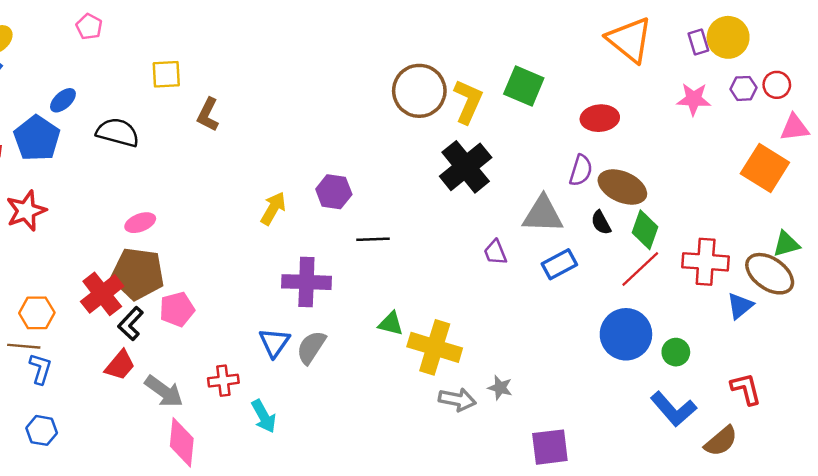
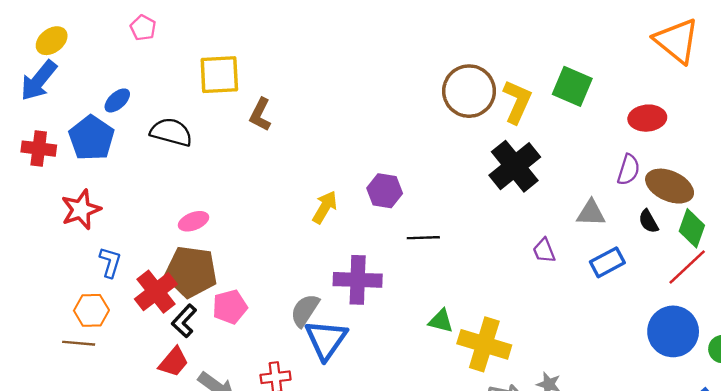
yellow square: (166, 74) -> (219, 75), size x1.4
gray triangle: (543, 214) -> (591, 213), size x0.7
blue triangle: (274, 343) -> (326, 340), size x1.4
gray semicircle: (311, 347) -> (305, 310), moved
blue L-shape: (40, 369) -> (110, 262), moved

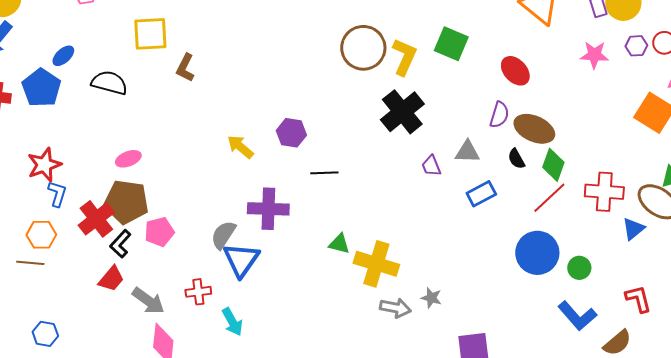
red ellipse: (647, 118) -> (515, 71), turned 52
yellow arrow: (325, 207) -> (240, 147), turned -80
red star: (81, 210) -> (44, 165), moved
purple trapezoid: (544, 251) -> (431, 166), moved

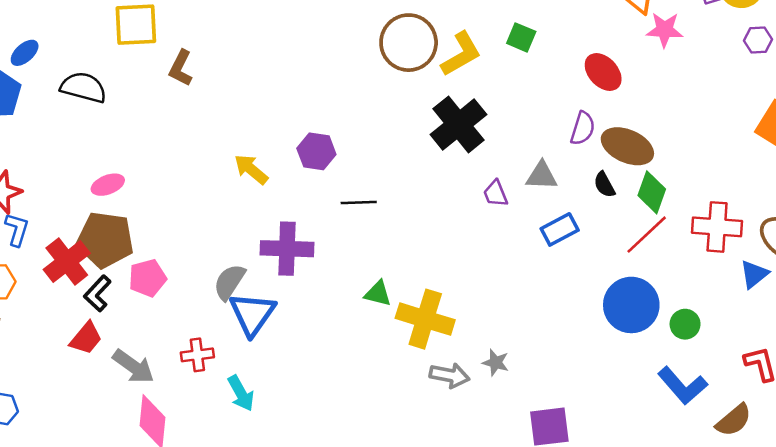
green square: (451, 44) -> (521, 37), size x0.7
pink star: (594, 55) -> (665, 30), moved
yellow L-shape: (404, 57) -> (461, 54), turned 36

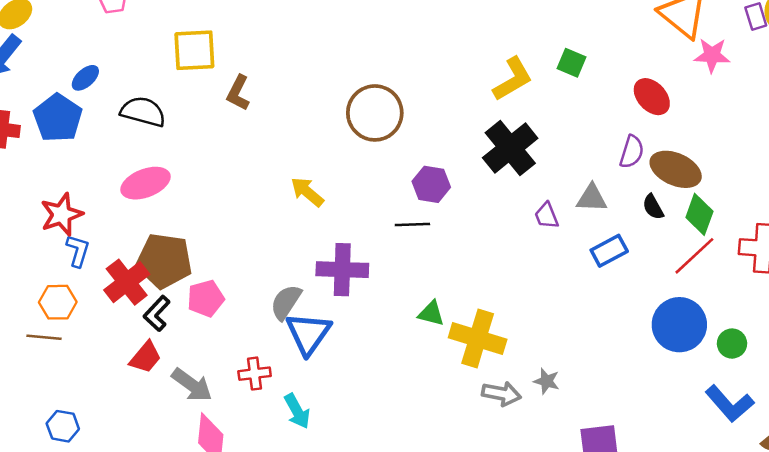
brown circle: (409, 43) -> (375, 113), moved
purple hexagon: (316, 151) -> (431, 184), moved
pink ellipse: (108, 185) -> (146, 183), moved, size x1.5

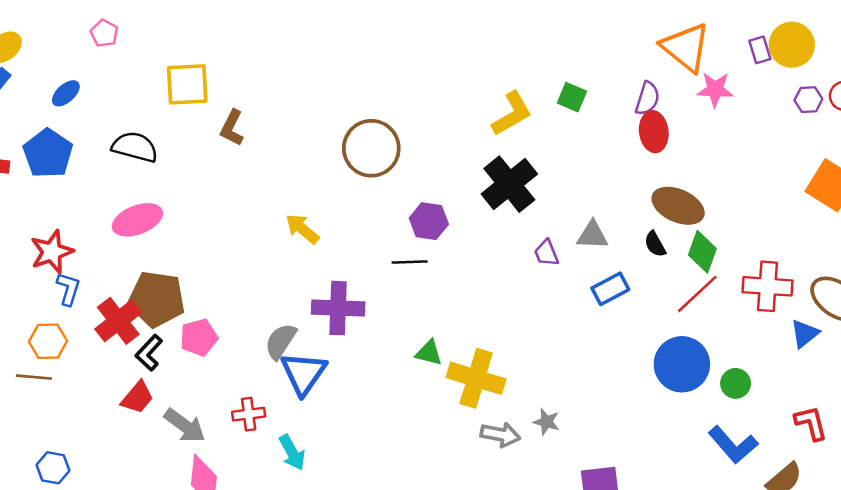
blue ellipse: (85, 78) -> (66, 93), moved
red ellipse: (652, 97) -> (654, 132), turned 36
purple semicircle: (632, 152) -> (647, 98), moved

